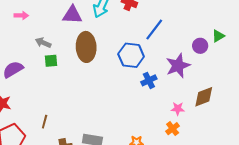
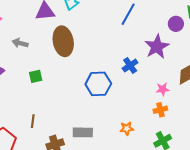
blue hexagon: (131, 55) -> (98, 84), moved
green square: (51, 61) -> (36, 76), moved
orange cross: (173, 129) -> (160, 110), turned 32

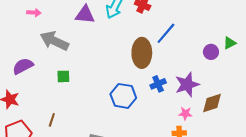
brown ellipse: (63, 41) -> (142, 53), moved
gray arrow: (20, 43) -> (54, 41), size x1.8
purple star: (157, 47) -> (187, 85), moved

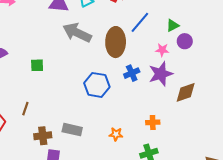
gray arrow: (54, 41) -> (77, 33), moved
green triangle: (230, 43) -> (173, 25), moved
pink star: (185, 114) -> (162, 50), moved

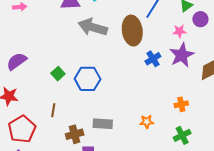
green square: (37, 65) -> (58, 74), moved, turned -32
blue hexagon: (97, 85) -> (88, 79), moved

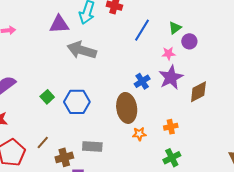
brown ellipse: (132, 31) -> (127, 108), moved
brown line: (53, 110) -> (43, 142), moved, turned 32
orange star: (147, 122) -> (139, 134), moved

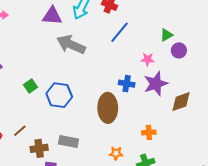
blue line: (142, 30) -> (120, 32), moved
pink star: (168, 54) -> (148, 59), moved
blue cross: (142, 81) -> (127, 84), turned 35
orange star: (139, 134) -> (116, 153), moved

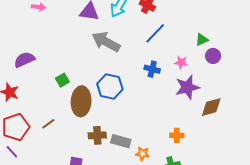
blue cross: (127, 84) -> (152, 69), moved
blue hexagon: (59, 95) -> (110, 86), moved
brown ellipse: (108, 108) -> (81, 101), moved
gray rectangle: (68, 141) -> (121, 141), moved
brown cross: (39, 148) -> (97, 135), moved

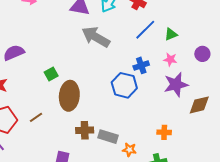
green triangle: (202, 40) -> (171, 34), moved
blue cross: (152, 69) -> (141, 65), turned -35
blue hexagon: (110, 86) -> (124, 85), moved

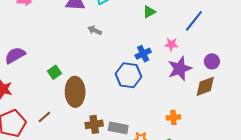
blue line: (145, 30) -> (194, 21), moved
green triangle: (171, 34) -> (149, 12), moved
gray arrow: (96, 37) -> (95, 30), size x0.5
purple circle: (202, 54) -> (212, 61), moved

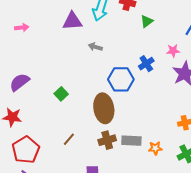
blue hexagon: (129, 75) -> (121, 79), moved
brown ellipse: (75, 92) -> (104, 108), moved
brown line: (44, 117) -> (69, 139), moved

